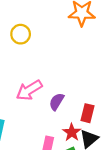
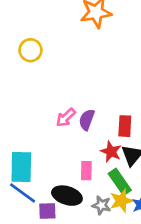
pink arrow: (29, 90) -> (66, 117), moved, size x0.7

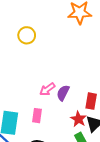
pink rectangle: (86, 171) -> (37, 116), moved

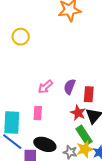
purple semicircle: (63, 93) -> (70, 87), moved

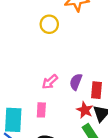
yellow circle: (21, 37) -> (49, 24), moved

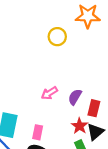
pink rectangle: (41, 110) -> (38, 132), moved

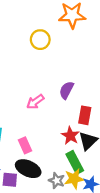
purple semicircle: (75, 97) -> (66, 90), moved
pink rectangle: (38, 132) -> (25, 145), turned -32

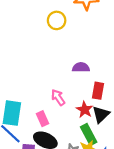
purple semicircle: (66, 90) -> (81, 67), turned 63
pink arrow: (35, 102) -> (58, 97), moved, turned 91

